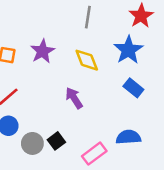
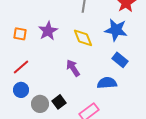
blue star: (128, 50) -> (116, 30), turned -30
blue semicircle: (128, 137) -> (107, 83), moved

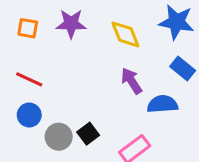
purple star: (48, 31) -> (71, 24), turned 30
red line: (21, 67) -> (29, 79), turned 66
purple arrow: (73, 68) -> (131, 81), moved

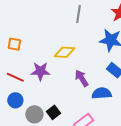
purple star: (71, 24) -> (40, 71), moved
yellow diamond: (125, 34) -> (65, 52), moved, turned -65

